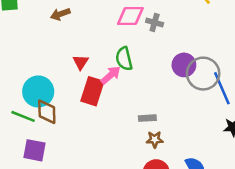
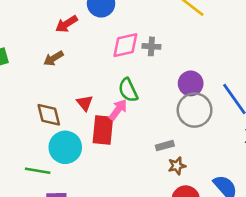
gray circle: (203, 74) -> (195, 110), moved
cyan circle: (38, 91) -> (65, 147), moved
brown diamond: (47, 112) -> (49, 115), moved

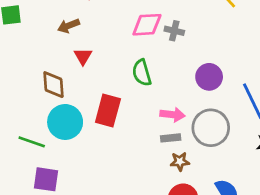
red triangle: (85, 103) -> (83, 56), moved
pink arrow: (118, 110) -> (173, 115), moved, turned 50
gray circle: (195, 110) -> (211, 128), moved

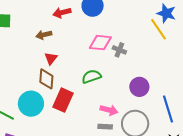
green semicircle: (142, 73) -> (91, 77), turned 78
brown diamond: (54, 85) -> (46, 79), moved

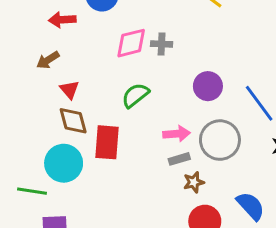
red arrow: (62, 13) -> (62, 20), turned 30

